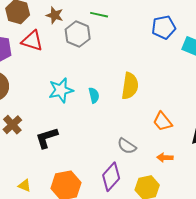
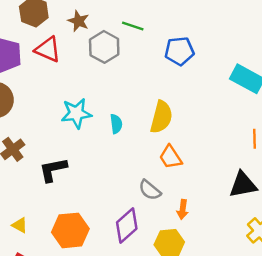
blue pentagon: (164, 27) -> (179, 51), moved
orange trapezoid: (163, 121) -> (170, 157), moved
orange arrow: (165, 158) -> (183, 210), moved, turned -91

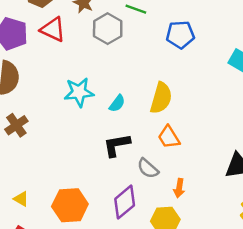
cyan semicircle: (116, 124) -> (117, 103), turned 42
black L-shape: (53, 170) -> (117, 145), moved

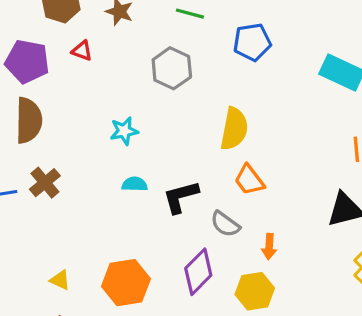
gray hexagon: (108, 29) -> (172, 68), moved
red triangle: (53, 30) -> (82, 51), size x0.6
cyan star: (79, 92) -> (124, 131), size x0.7
cyan semicircle: (117, 103) -> (135, 184), moved, turned -120

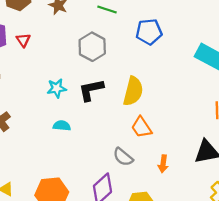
red triangle: (82, 51) -> (23, 40), moved, turned 32
black L-shape: (181, 197) -> (91, 90), moved
orange arrow: (269, 247) -> (163, 164), moved

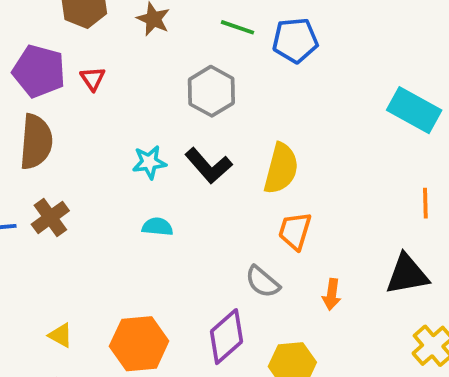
blue pentagon: (149, 32) -> (295, 40), moved
black L-shape: (91, 90) -> (208, 166), turned -120
orange trapezoid: (141, 127) -> (295, 231), turned 50

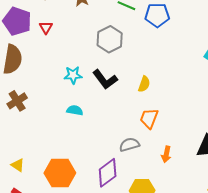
yellow semicircle: (281, 169) -> (144, 84), size x0.6
gray semicircle: (263, 282) -> (129, 145), turned 120

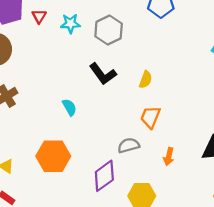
cyan star: (73, 75) -> (70, 24), moved
cyan semicircle: (75, 110) -> (69, 107), turned 49
orange hexagon: (60, 173) -> (53, 156), moved

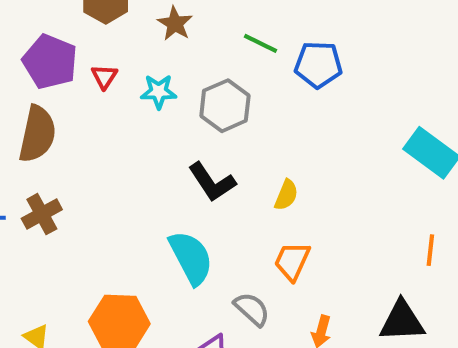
cyan semicircle: (69, 107) -> (191, 258), moved, size x1.8
gray semicircle: (129, 145) -> (252, 309), turned 55

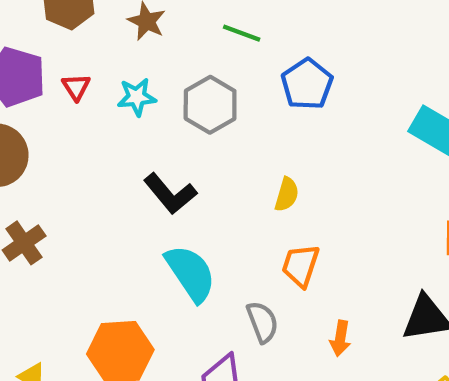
blue pentagon: (318, 65) -> (307, 84), moved, turned -30
black L-shape: (212, 182) -> (170, 194), moved
gray semicircle: (252, 309) -> (262, 322), turned 33

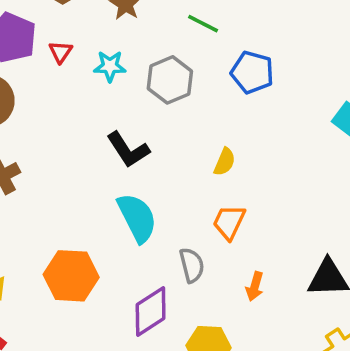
blue pentagon: (307, 84) -> (252, 72), turned -30

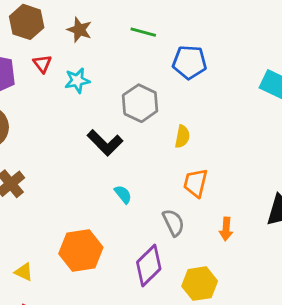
red triangle: (61, 52) -> (42, 64), moved
gray hexagon: (170, 80) -> (140, 103), moved
cyan semicircle: (137, 218) -> (123, 194), size x0.5

